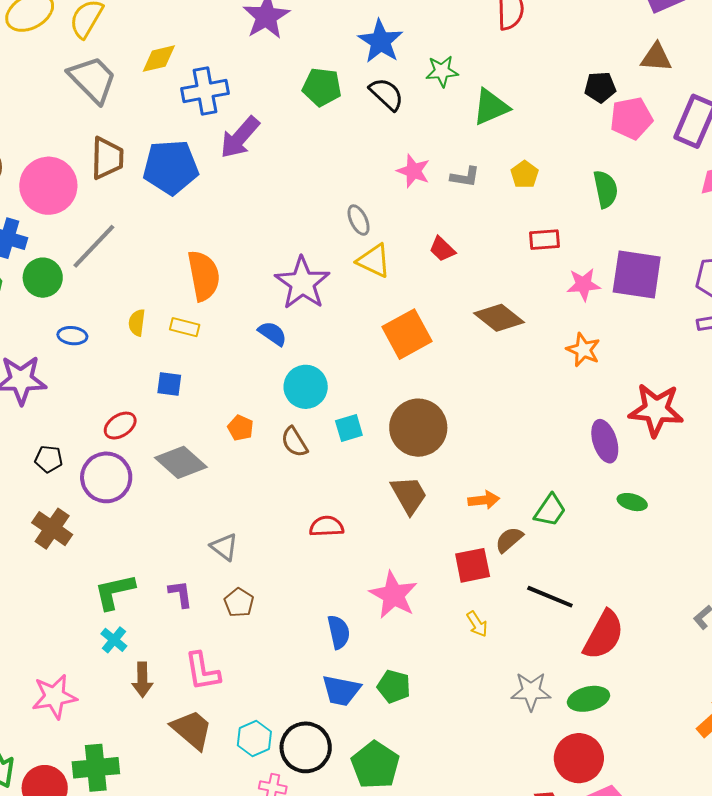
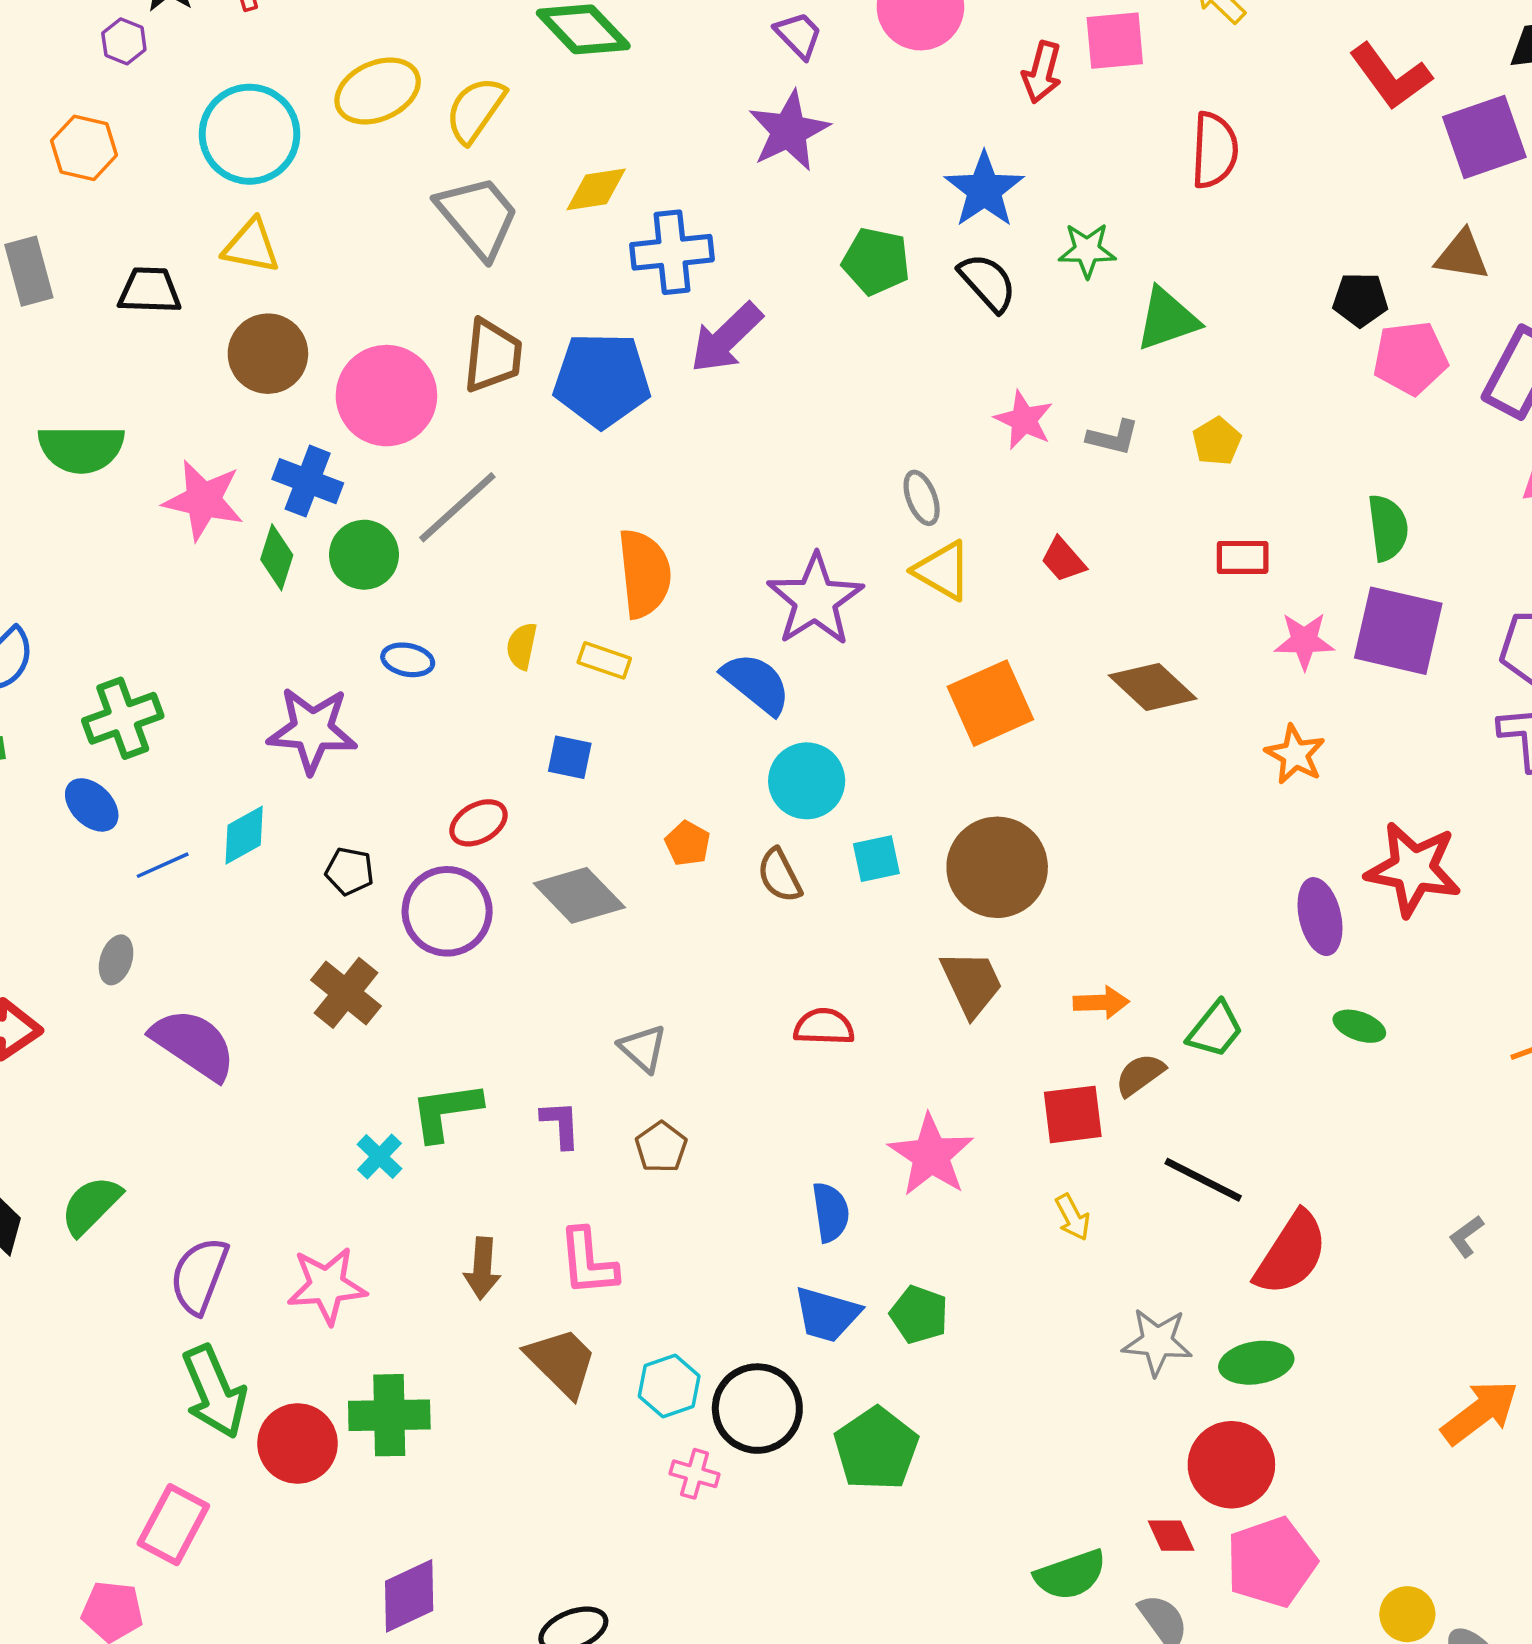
green semicircle: (606, 189) -> (1388, 528), moved
blue semicircle: (272, 333) -> (756, 683), size x1.4
cyan cross: (114, 640) -> (379, 1157), moved

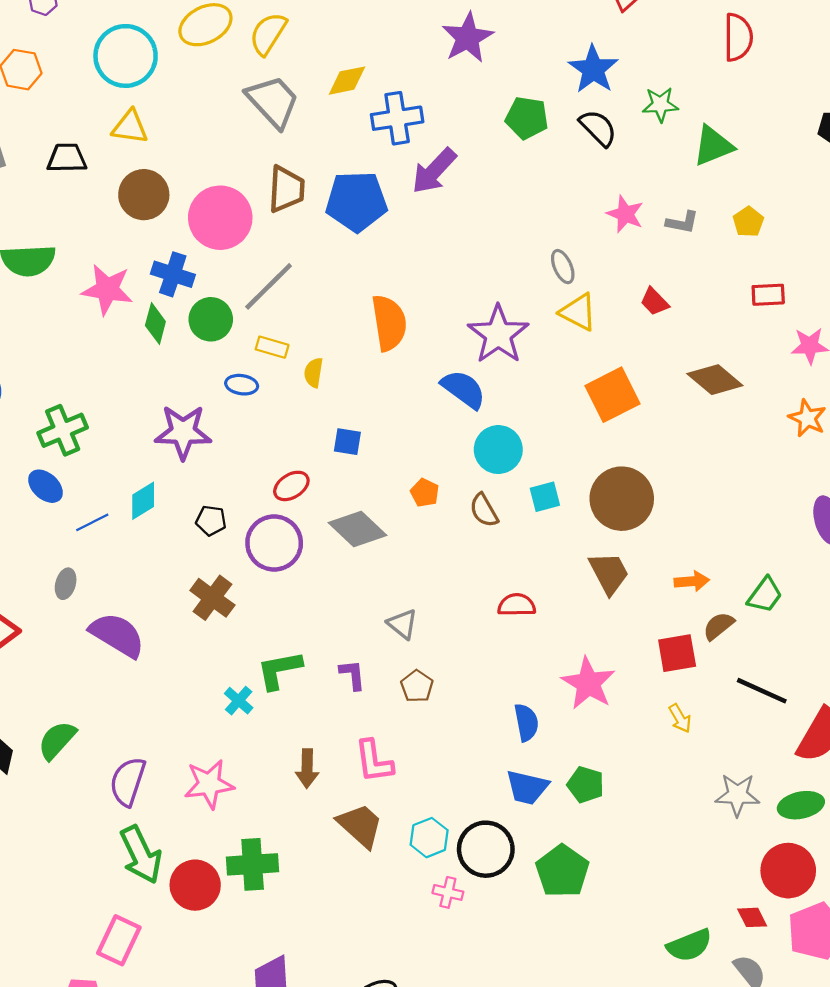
yellow rectangle: (604, 660) -> (272, 347), moved

